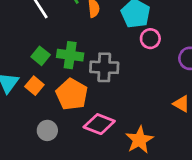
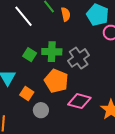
gray cross: (104, 67) -> (79, 58), turned -30
orange square: (34, 86) -> (27, 93), moved

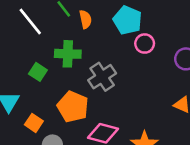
green cross: (52, 52) -> (68, 54), moved

